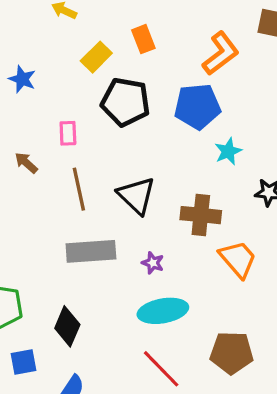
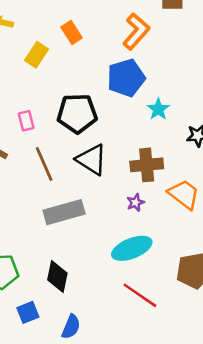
black pentagon: (125, 102) -> (77, 113), moved
purple star: (153, 263) -> (136, 203), moved, turned -30

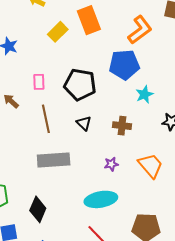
orange rectangle: (71, 32) -> (89, 20), size x1.5
black triangle: (92, 160) -> (84, 123), size x0.6
brown cross: (147, 165) -> (122, 126), moved, size x0.7

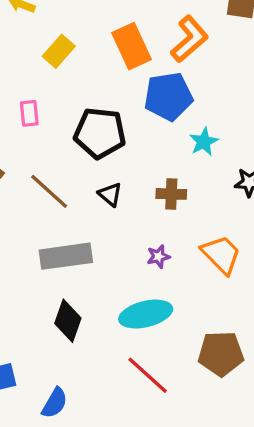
orange rectangle: (89, 20) -> (131, 46), moved
pink rectangle: (39, 82) -> (29, 113), moved
brown line: (46, 119) -> (49, 191), turned -32
black diamond: (38, 209) -> (68, 321), moved

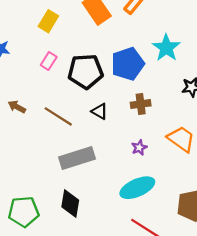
blue pentagon: (168, 96) -> (128, 64), moved
pink rectangle: (29, 113) -> (49, 61), moved, turned 48
cyan star: (204, 142) -> (166, 48), moved, size x1.4
black diamond: (68, 321) -> (70, 204), moved

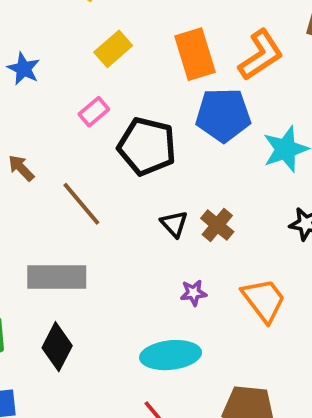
blue pentagon: (128, 64) -> (223, 115), moved
brown cross: (141, 104) -> (217, 225), turned 30
black triangle: (100, 111) -> (174, 224), moved
gray rectangle: (77, 158) -> (57, 277), moved

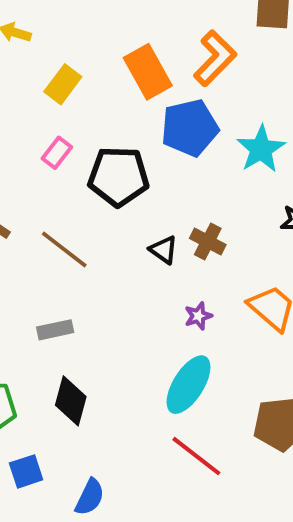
gray rectangle: (57, 277) -> (55, 330), size x0.6
cyan ellipse: (171, 355) -> (188, 385), turned -40

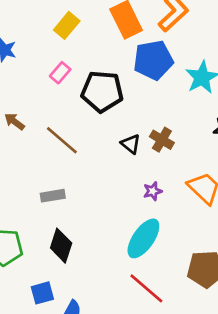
blue square: (26, 471) -> (42, 293), moved

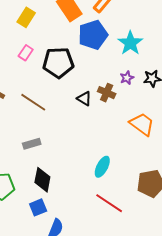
purple star: (153, 191) -> (127, 78), moved
cyan ellipse: (143, 238) -> (102, 167), size x0.7
blue square: (42, 293) -> (38, 207), moved

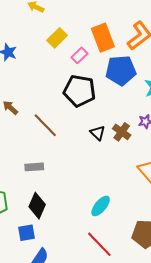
pink rectangle: (26, 53) -> (79, 55), moved

